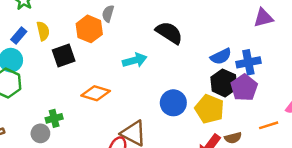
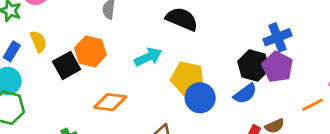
orange hexagon: (89, 29) -> (90, 51), moved
blue semicircle: (221, 56) -> (245, 94), moved
yellow pentagon: (209, 109) -> (187, 78), moved

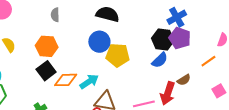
cyan arrow: (148, 57) -> (89, 82), moved
black square: (67, 65) -> (46, 71), moved
blue circle: (200, 98) -> (99, 42), moved

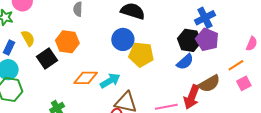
black square: (46, 71) -> (47, 58), moved
brown semicircle: (184, 80) -> (209, 84), size x1.5
pink square: (219, 91) -> (244, 83), moved

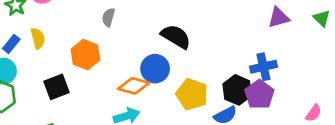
yellow pentagon: (141, 55) -> (192, 94), moved
black square: (47, 58) -> (57, 87), moved
orange diamond: (86, 78) -> (134, 86), moved

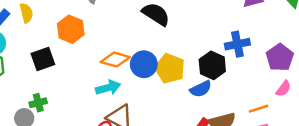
blue circle: (155, 69) -> (144, 64), moved
purple pentagon: (259, 95) -> (280, 57), moved

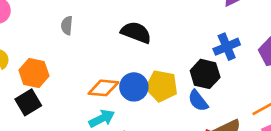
orange hexagon: (71, 29) -> (34, 73), moved
blue semicircle: (201, 89) -> (198, 101), turned 90

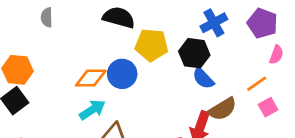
yellow pentagon: (162, 86) -> (152, 45), moved
blue semicircle: (198, 101) -> (203, 78), moved

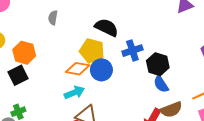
blue cross: (214, 23) -> (132, 51), moved
yellow pentagon: (152, 45) -> (92, 51), moved

